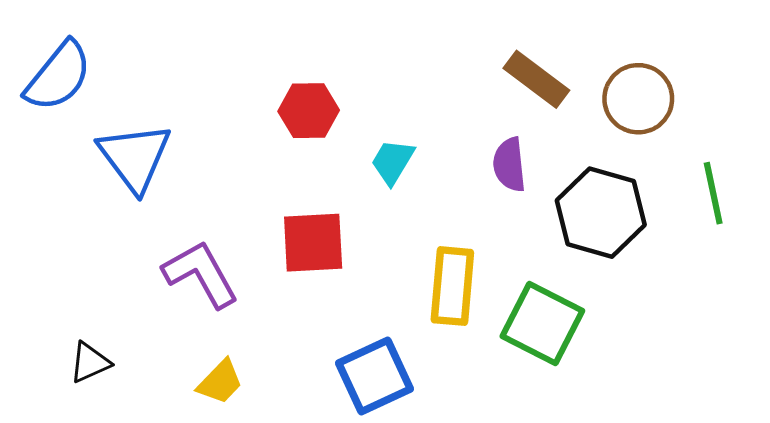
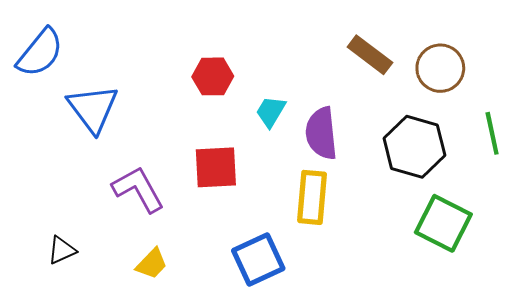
purple semicircle: (509, 165) -> (321, 133), moved, size x1.4
green square: (542, 324) -> (443, 223), moved

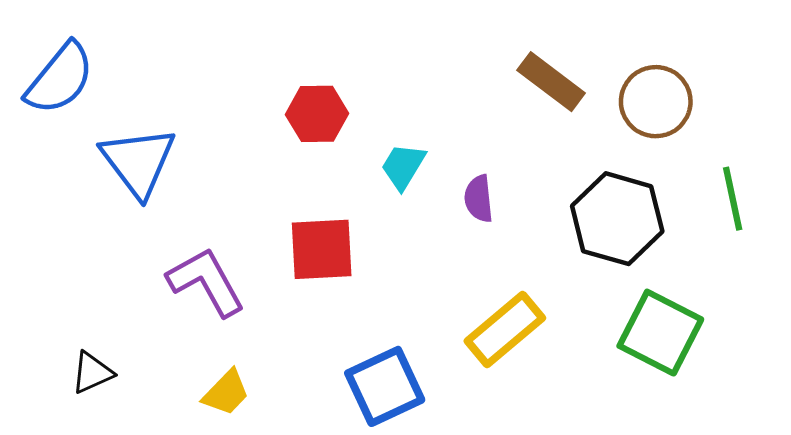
purple semicircle: (321, 133) -> (479, 199), size x0.6
yellow rectangle: (312, 197) -> (505, 329), moved, turned 45

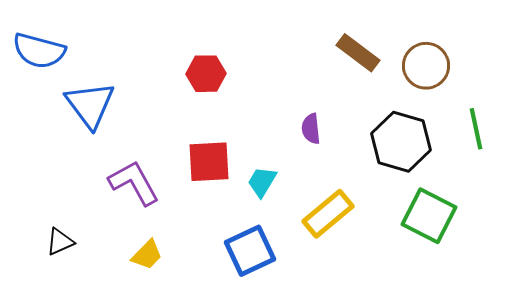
blue semicircle: (60, 79) -> (39, 51), turned 66
cyan trapezoid: (403, 166) -> (262, 182), moved

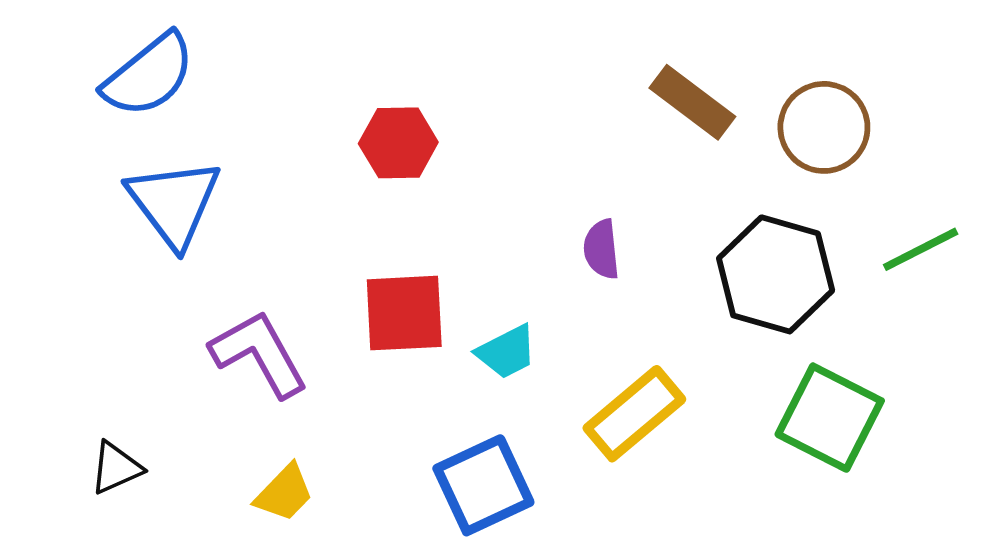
blue semicircle: (39, 51) -> (149, 75), moved, turned -54
green line: (476, 129) -> (921, 249), turned 75
cyan trapezoid: (262, 182) -> (507, 352), turned -148

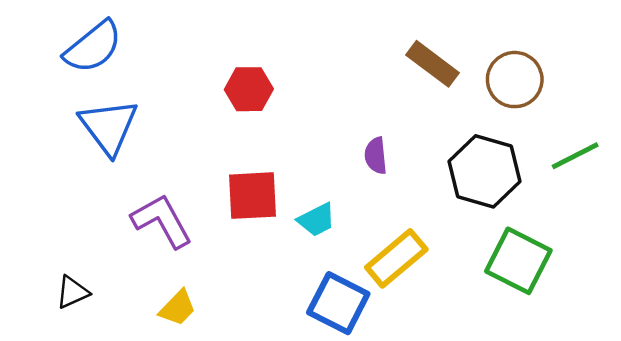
blue square: (483, 485) -> (338, 303), moved, turned -38

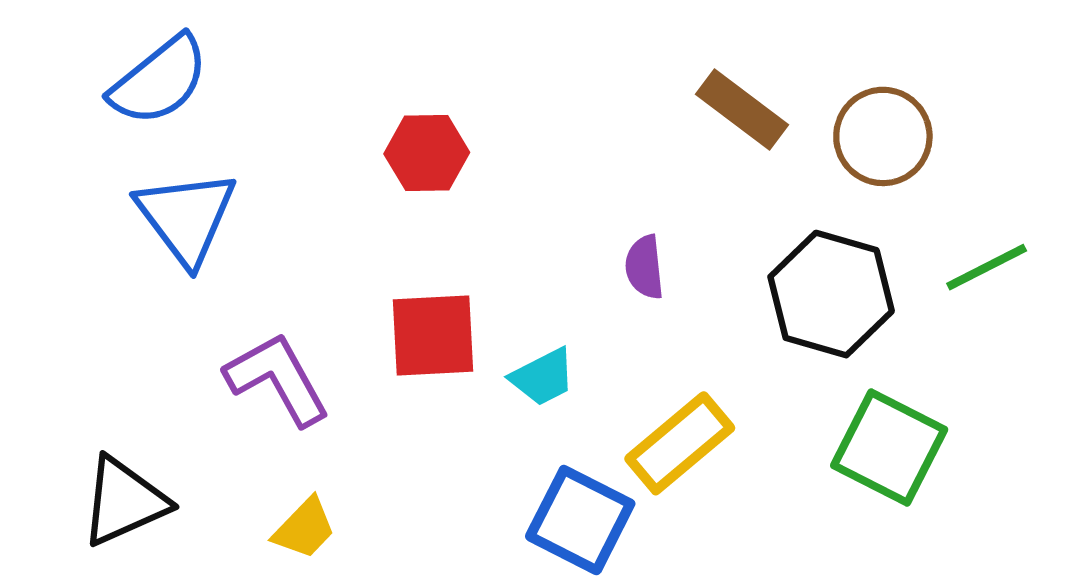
black triangle: (72, 292) -> (124, 501), size x1.6

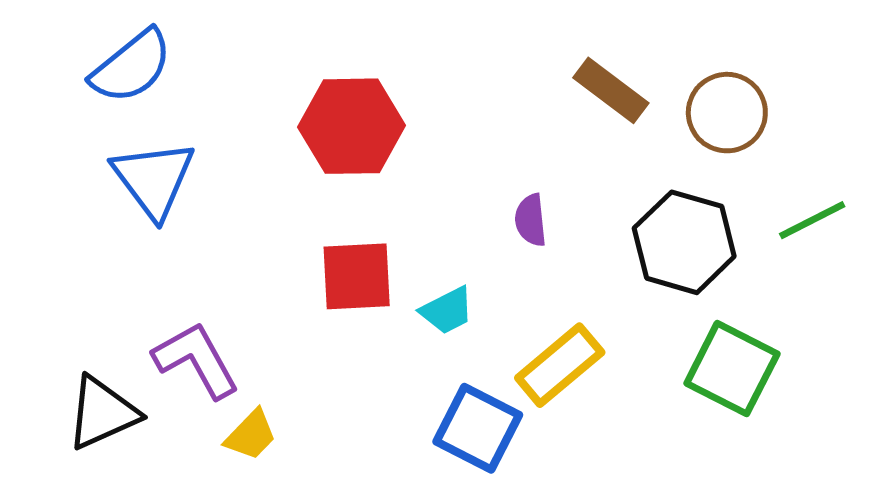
red hexagon: (427, 153) -> (351, 126), size x1.5
purple L-shape: (277, 379) -> (196, 360), moved

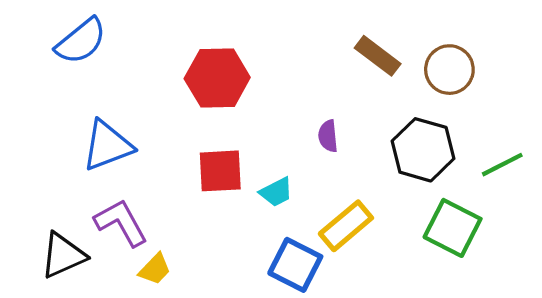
blue triangle: (154, 179) -> (107, 146), moved, turned 46
green line: (812, 220) -> (502, 165), moved

